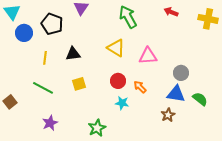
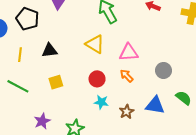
orange arrow: (140, 87) -> (127, 76), moved
blue triangle: (176, 94) -> (155, 105), moved
brown star: (168, 115) -> (127, 112), moved
purple star: (50, 123) -> (42, 121), moved

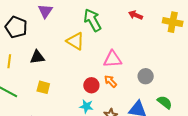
yellow triangle: (95, 44) -> (75, 41), moved
red circle: (97, 79) -> (91, 85), moved
yellow square: (56, 82) -> (43, 87), turned 32

